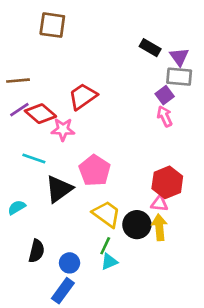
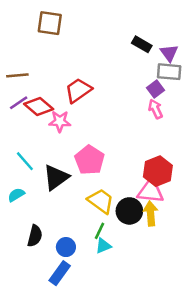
cyan line: (34, 159) -> (25, 161), moved, turned 30
pink triangle: (159, 203) -> (151, 191), size x1.6

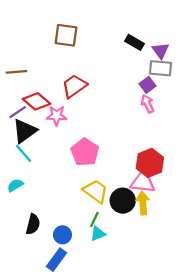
brown square: (50, 23) -> (66, 35), moved
purple line: (19, 103) -> (18, 112), moved
black triangle: (56, 177) -> (25, 131), moved

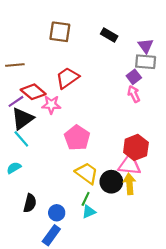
black rectangle: (135, 42) -> (109, 35), moved

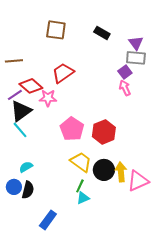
red hexagon: (136, 147) -> (104, 132), moved
pink triangle: (129, 165) -> (138, 181), moved, turned -30
cyan semicircle: (14, 168) -> (26, 167), moved
blue circle: (57, 213) -> (14, 187), moved

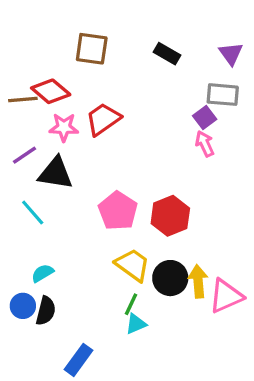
purple triangle: (136, 43) -> (231, 54), moved
red diamond: (31, 86) -> (51, 91), moved
pink star: (48, 98) -> (64, 127), moved
black triangle: (21, 111) -> (56, 173), moved, turned 45

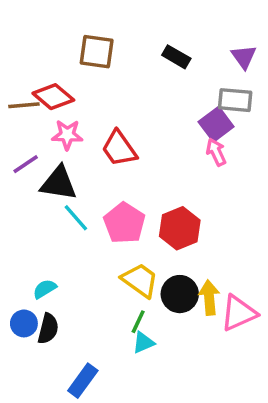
purple square: (205, 118) -> (216, 124), size x1.4
red trapezoid: (103, 119) -> (119, 149), moved, turned -90
cyan line: (33, 213) -> (76, 218), moved

